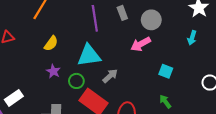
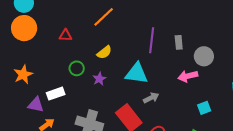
cyan square: (166, 71) -> (204, 108), turned 32
green circle: (76, 81) -> (77, 68), moved

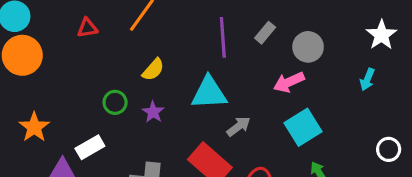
red triangle: (65, 35) -> (87, 28), moved
gray rectangle: (179, 42) -> (265, 33), turned 56
cyan square: (204, 108) -> (303, 127), moved, size x1.6

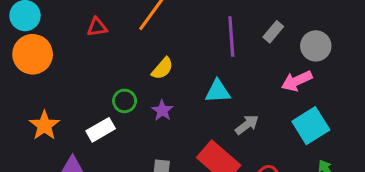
cyan triangle: (209, 93) -> (218, 91), size x0.7
white rectangle: (90, 147) -> (101, 130), moved

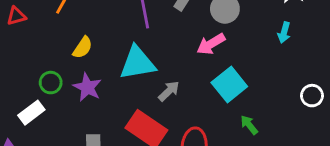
cyan triangle: (218, 91) -> (137, 63), size x1.5
purple star: (162, 110) -> (87, 87), size x1.4

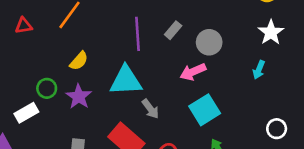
gray arrow: (169, 91) -> (150, 109), turned 90

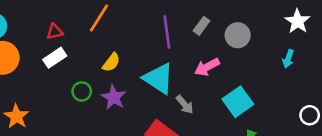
pink arrow: (193, 72) -> (207, 67), moved
cyan triangle: (126, 81) -> (159, 78), turned 40
white rectangle: (26, 113) -> (55, 58), moved

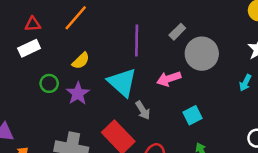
gray rectangle: (201, 26) -> (177, 32), moved
gray circle: (238, 35) -> (202, 54), size x1.4
cyan square: (238, 102) -> (192, 115), size x0.7

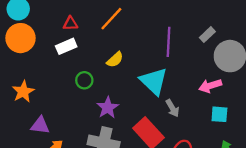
pink arrow: (169, 79) -> (210, 86), moved
purple star: (78, 93) -> (108, 108), moved
cyan square: (192, 115) -> (219, 114), turned 30

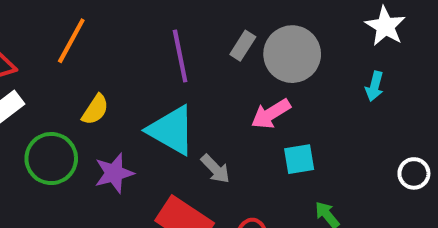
gray rectangle: (207, 35) -> (243, 46), moved
green circle: (84, 80) -> (51, 159), size x1.6
purple star: (108, 108) -> (114, 173), moved, turned 30

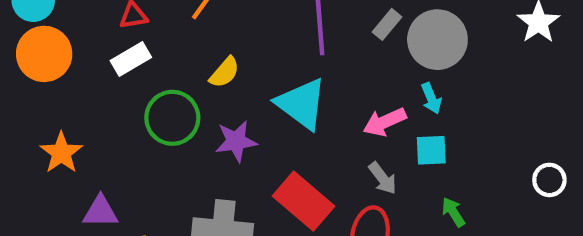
cyan arrow: (375, 86) -> (431, 98), moved, turned -44
pink arrow: (271, 114) -> (385, 122), moved
gray arrow: (215, 169) -> (383, 178), moved

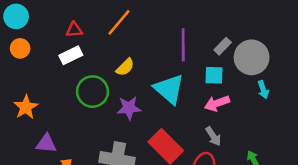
orange circle: (44, 54) -> (20, 48), size x0.6
cyan arrow: (431, 98) -> (263, 90), moved
cyan square: (431, 150) -> (214, 75), moved

